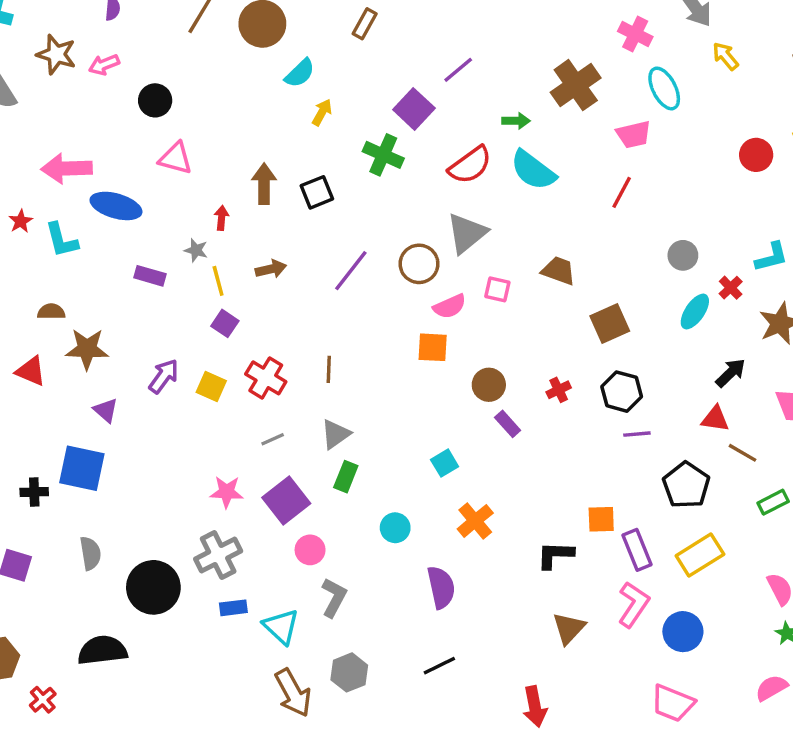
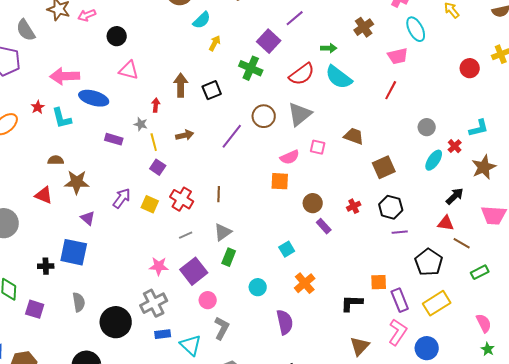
brown cross: (576, 85) -> (364, 27), size x0.7
brown circle: (419, 264) -> (264, 116), moved

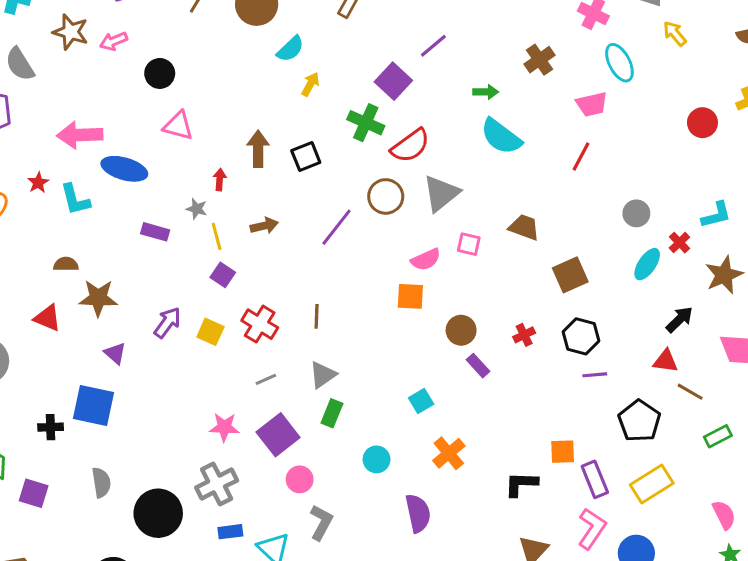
red semicircle: (302, 74) -> (410, 146), moved

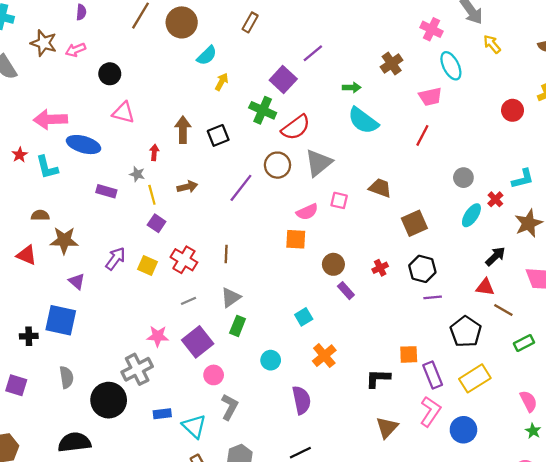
gray cross: (217, 484) -> (137, 369), moved

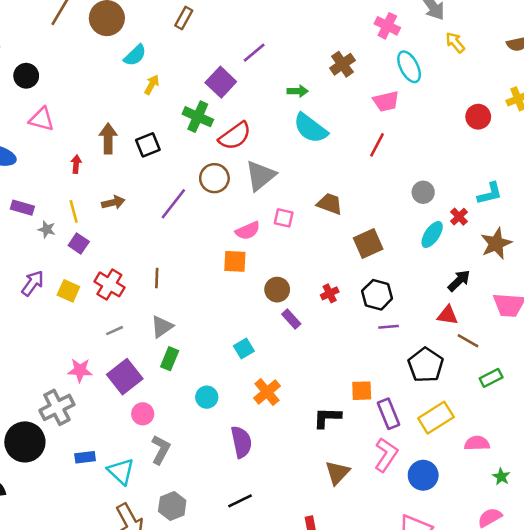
gray star: (137, 174) -> (47, 229), moved
pink semicircle: (528, 401) -> (477, 443), moved, turned -65

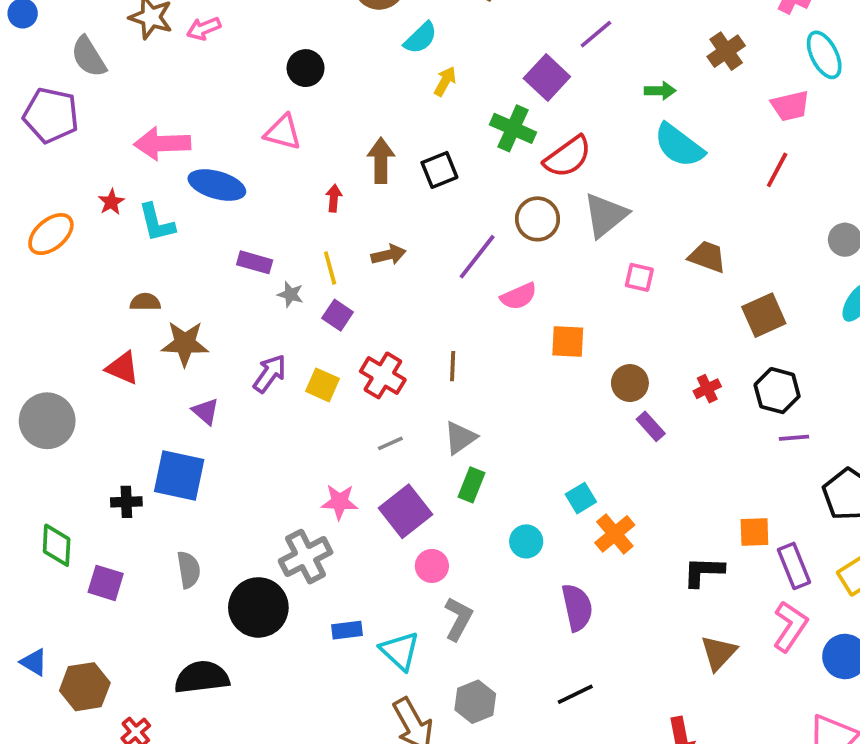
black circle: (26, 76) -> (306, 68), moved
pink semicircle: (248, 231) -> (519, 296), moved
cyan square: (244, 348) -> (581, 498), moved

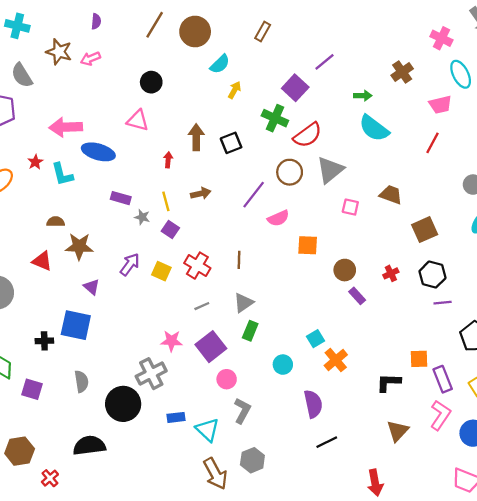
black line: (575, 694) -> (327, 442), moved

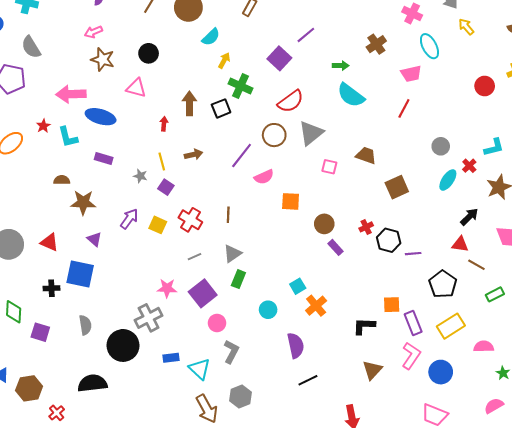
brown star: (59, 52) -> (103, 59), moved
green cross: (275, 118) -> (240, 86), moved
purple rectangle: (121, 198) -> (104, 159), moved
red triangle: (42, 261) -> (49, 242), moved
black hexagon: (432, 275) -> (389, 240), moved

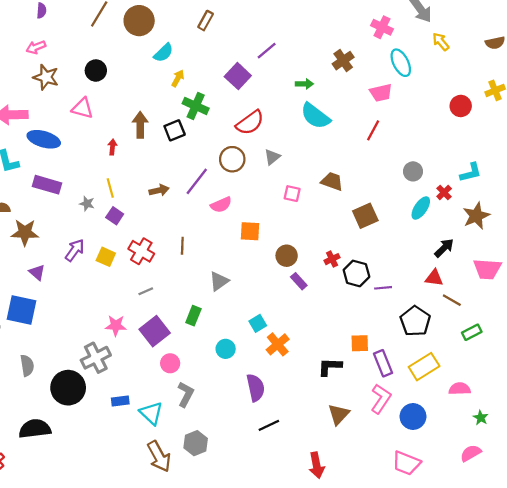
gray triangle: (311, 133) -> (272, 157), size x0.6
brown arrow: (194, 154) -> (159, 190), moved
purple rectangle: (104, 159) -> (47, 185), size x1.4
gray triangle: (232, 254) -> (219, 281), moved

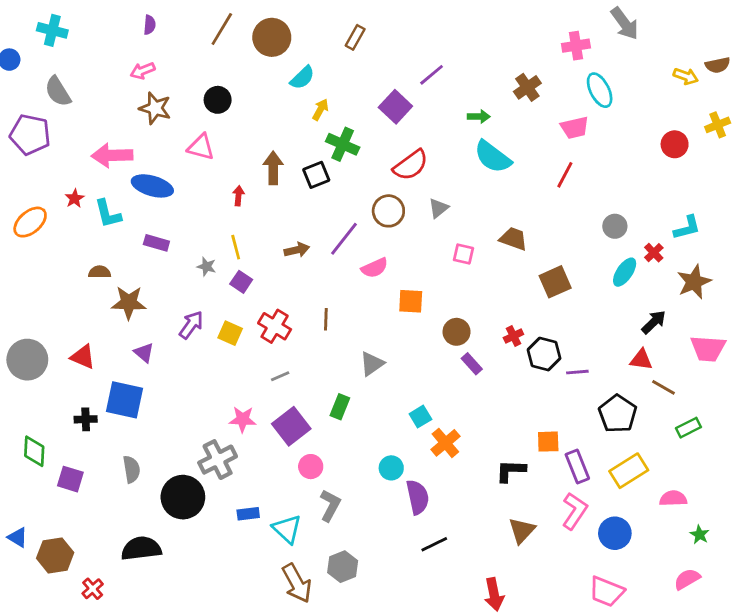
pink cross: (382, 27) -> (576, 46), turned -35
yellow arrow: (441, 42) -> (686, 76), moved, turned 150
purple rectangle: (47, 185) -> (156, 243), size x0.7
cyan circle: (226, 349) -> (391, 468), moved

